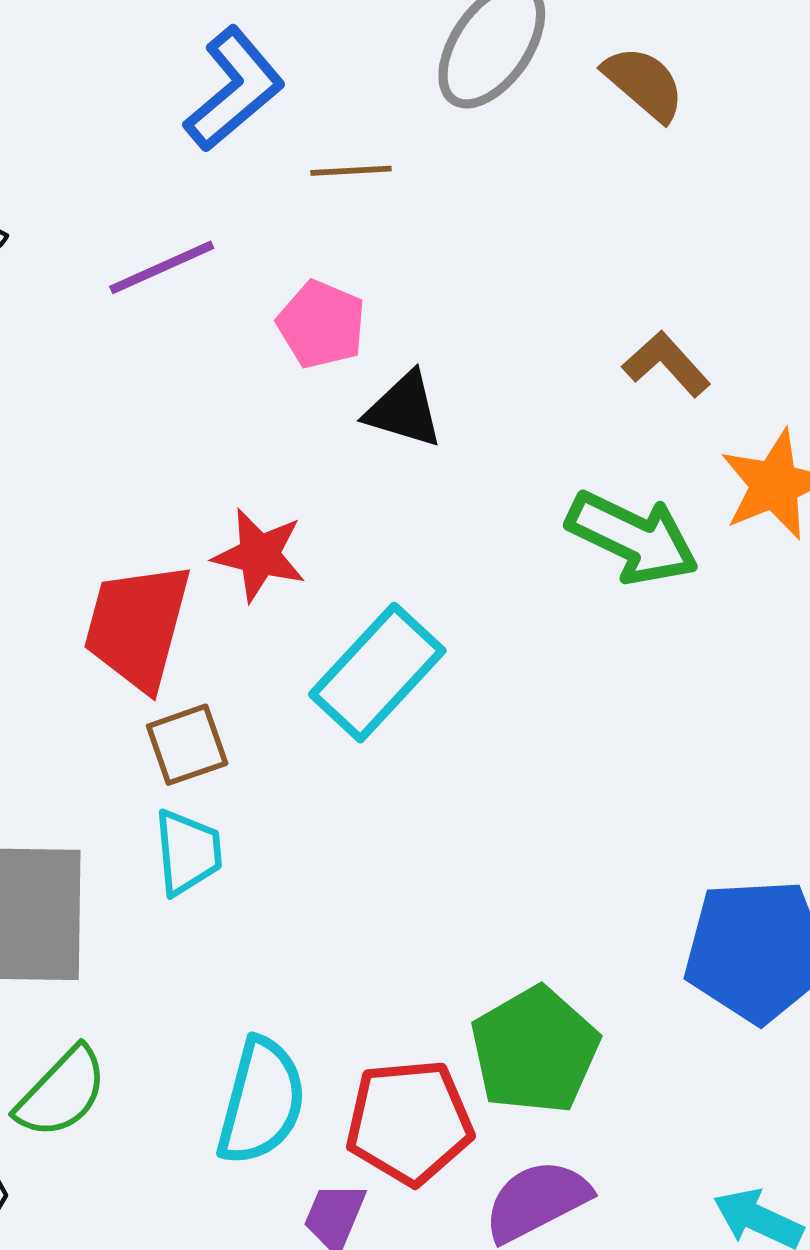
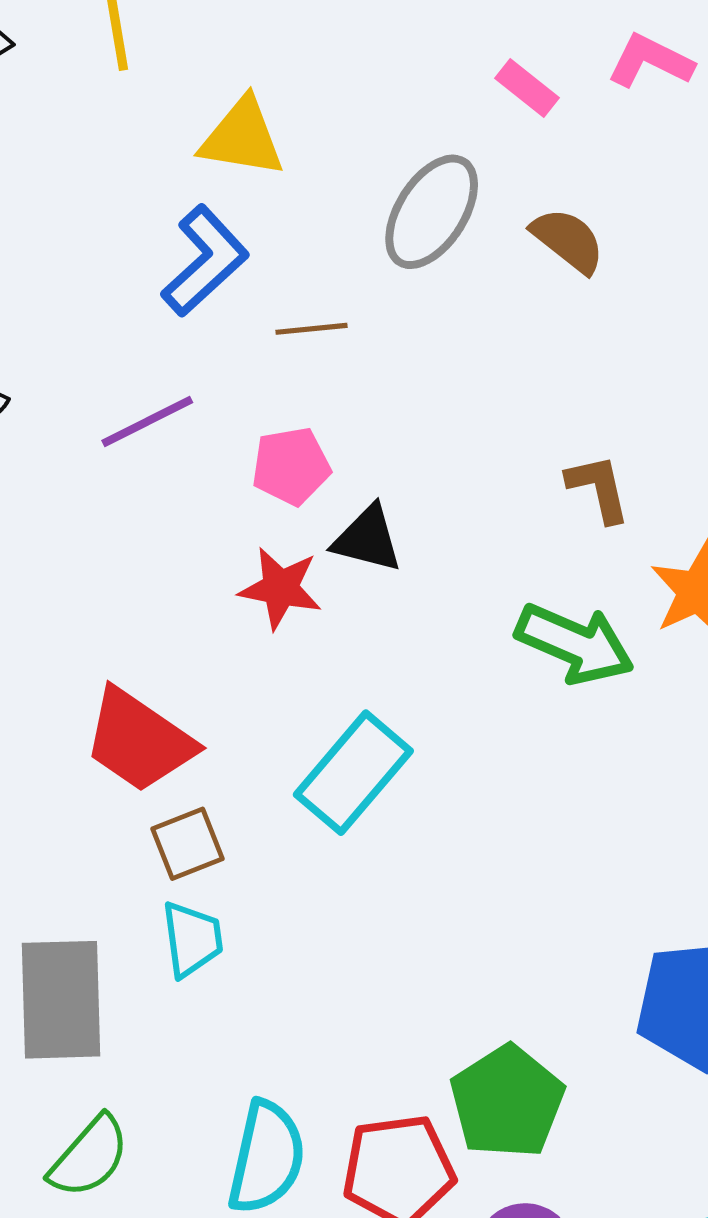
pink pentagon: (321, 324) -> (291, 466), turned -30
brown L-shape: (666, 364) -> (598, 488), turned 32
red star: (259, 555) -> (280, 588), moved
red trapezoid: (137, 626) -> (139, 740), turned -68

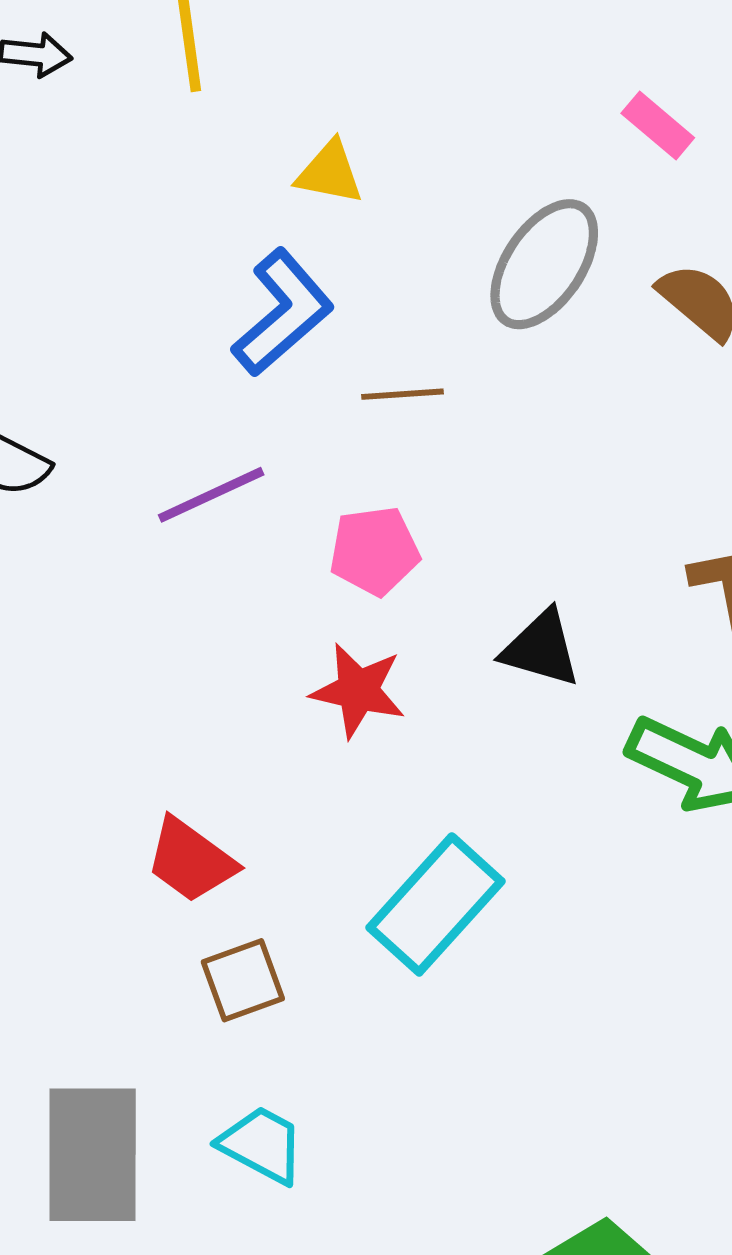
yellow triangle: (242, 138) -> (330, 173), size x0.7
black triangle: (367, 539) -> (541, 648), moved
red trapezoid: (139, 740) -> (191, 860), size x0.7
cyan trapezoid: (192, 939) -> (262, 1145), moved, turned -56

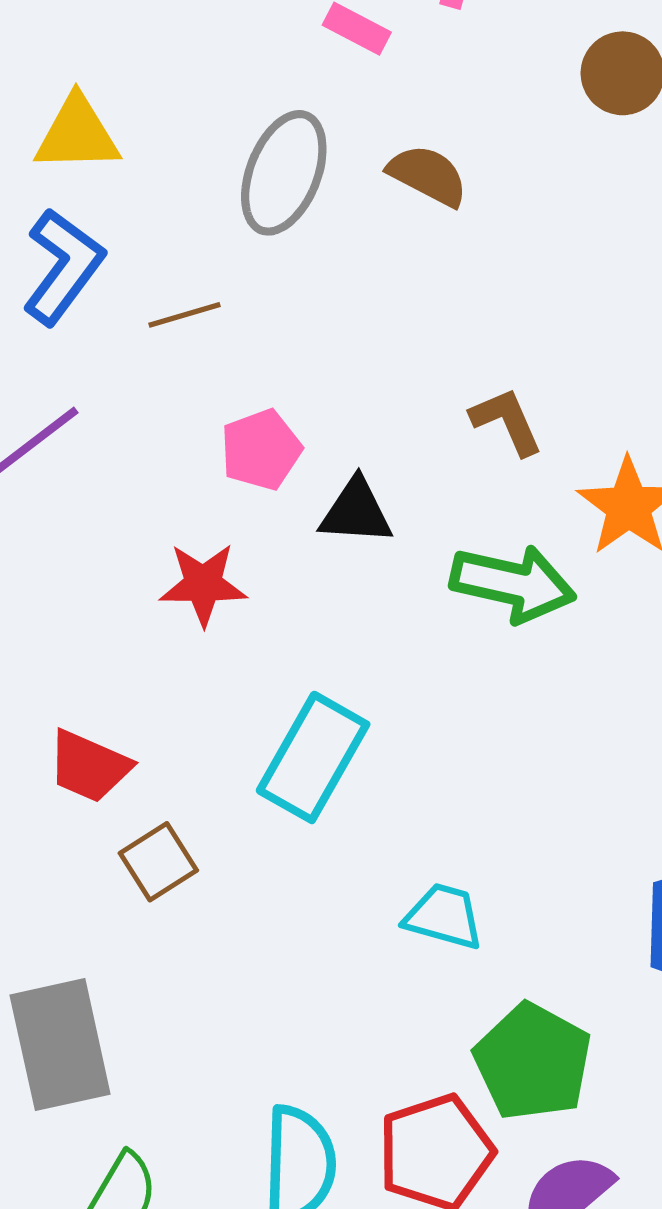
yellow triangle: (330, 173) -> (77, 134), size x1.4
pink pentagon: (374, 551) -> (261, 450), moved
cyan trapezoid: (262, 1145) -> (444, 916), moved

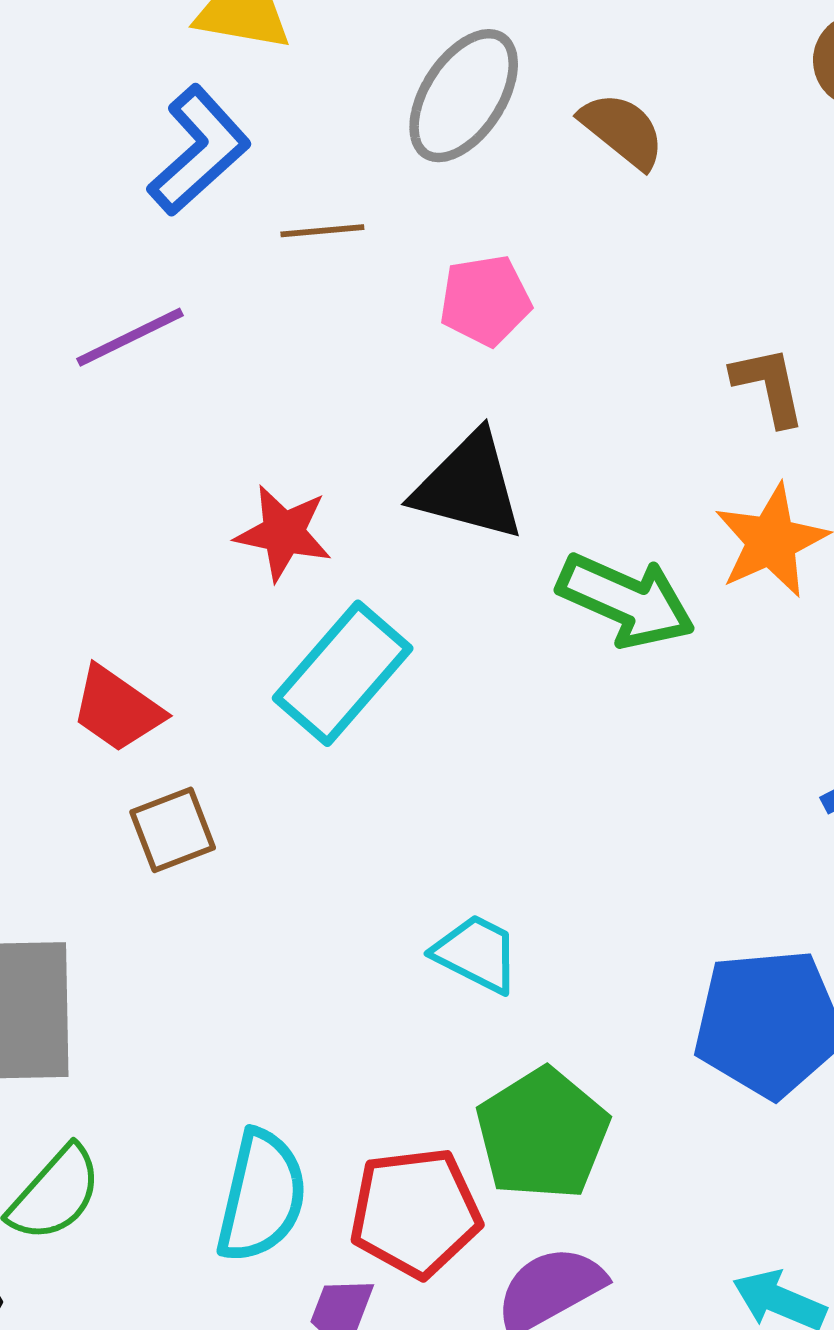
brown L-shape: (507, 421) -> (769, 386), moved
pink pentagon: (261, 450) -> (485, 300), moved
black triangle: (356, 512) -> (469, 486), size x1.4
cyan rectangle: (313, 757) -> (343, 673), moved

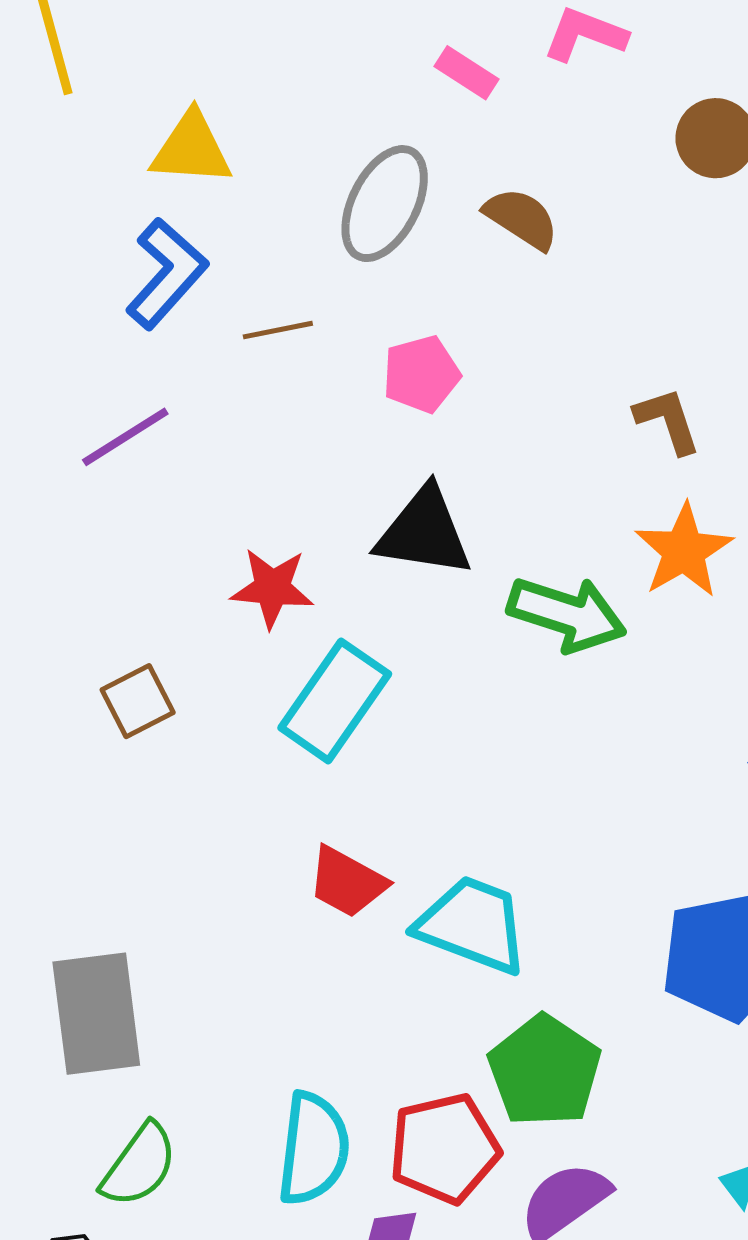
red trapezoid: (117, 709) -> (347, 882), moved
brown square: (173, 830) -> (138, 701), moved
cyan trapezoid: (476, 953) -> (473, 925), size x1.5

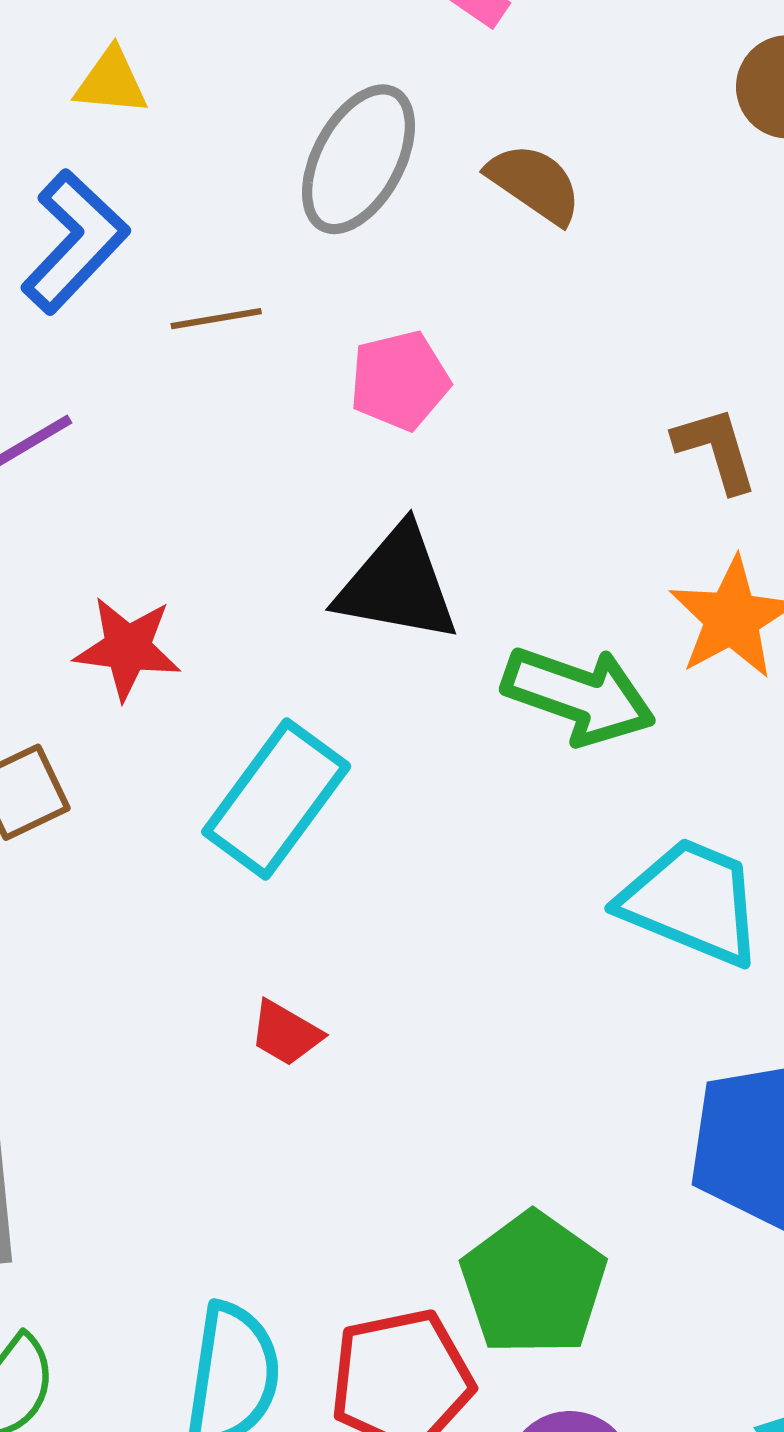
yellow triangle: (191, 149) -> (111, 82), size x0.7
red star: (272, 588) -> (127, 648), moved
red trapezoid: (347, 882) -> (286, 1033), size x0.7
cyan trapezoid: (473, 925) -> (692, 902), moved

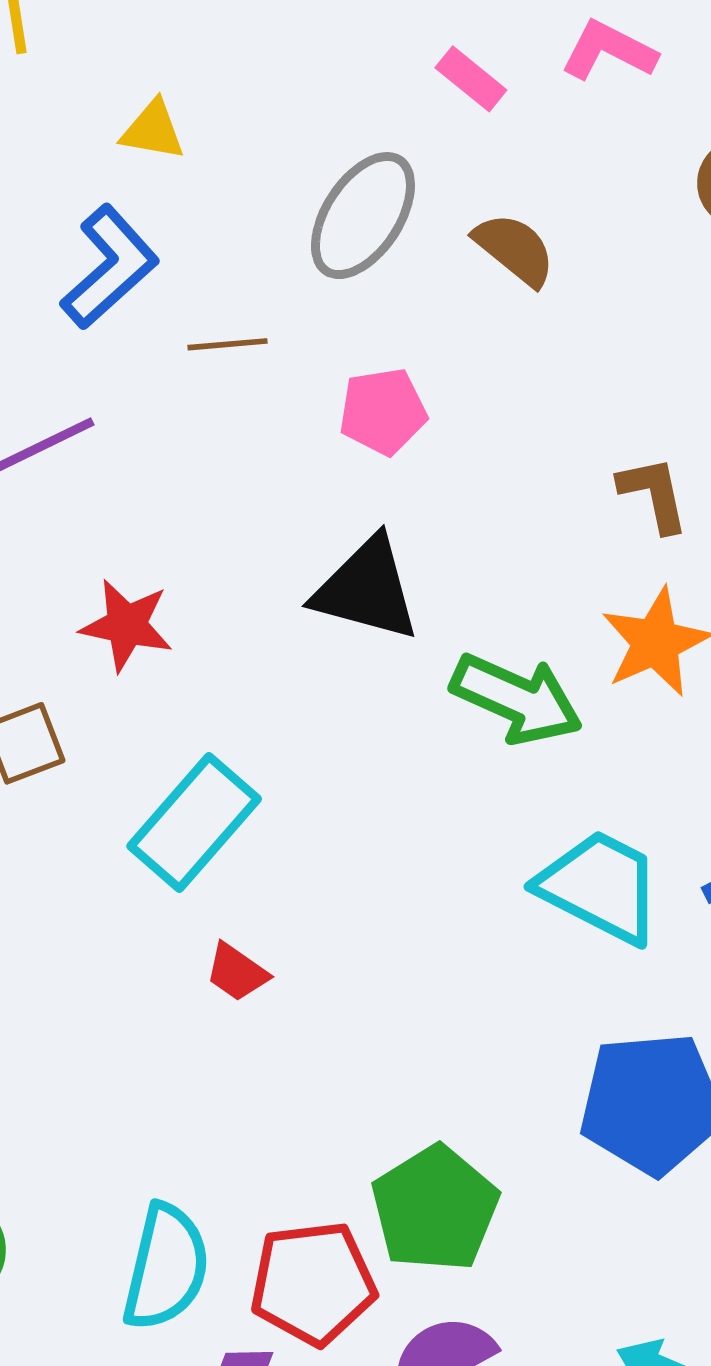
cyan rectangle: (276, 799) -> (194, 822), moved

